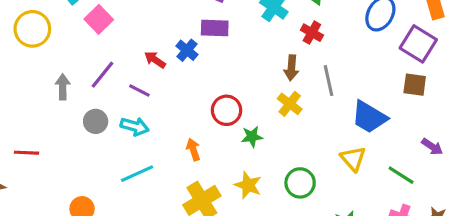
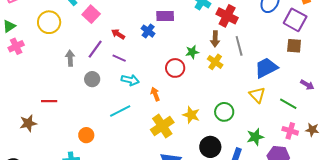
red cross: (312, 33) -> (227, 16), size x1.5
red arrow: (155, 60) -> (118, 34), moved
blue trapezoid: (369, 117) -> (266, 68), turned 125
cyan arrow: (135, 126) -> (130, 80), moved
green star: (252, 137) -> (192, 52), moved

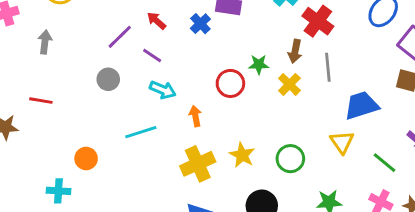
gray arrow: (70, 58) -> (45, 42), moved

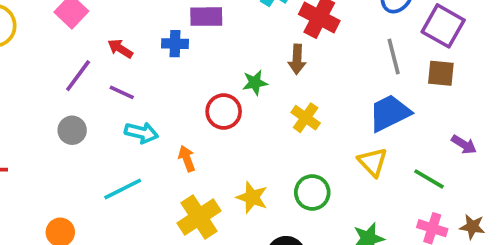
blue cross: (200, 24) -> (175, 44), turned -36
gray line: (328, 67) -> (394, 56), moved
yellow cross: (289, 84) -> (306, 118), moved

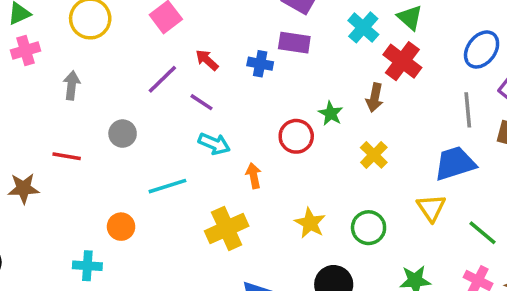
green star: (255, 83) -> (331, 113), turned 30
gray circle: (72, 130) -> (123, 134), moved
cyan line: (123, 189) -> (167, 186), moved
yellow cross: (199, 217) -> (227, 228), moved

